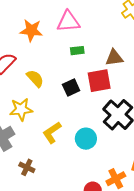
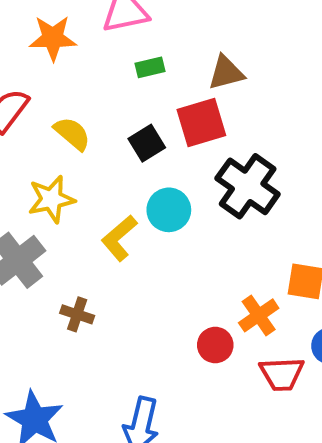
cyan circle: (86, 139) -> (169, 210), moved

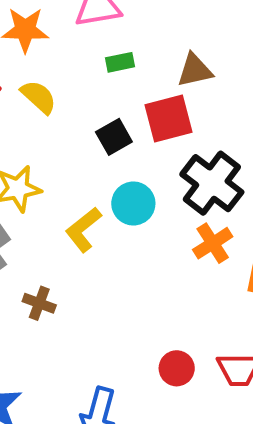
yellow semicircle: (72, 134) -> (39, 97), moved
orange cross: (259, 315) -> (213, 243), moved
red circle: (215, 345) -> (177, 368), moved

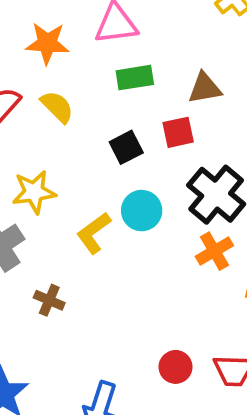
green rectangle: (120, 62) -> (135, 78), size x1.4
red square: (169, 119) -> (178, 132), size x0.7

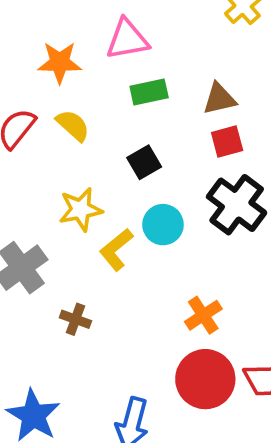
red square: (178, 132) -> (227, 141), moved
yellow star: (34, 192) -> (81, 209), moved
orange cross: (214, 251) -> (203, 315), moved
red circle: (176, 367) -> (205, 379), size x1.8

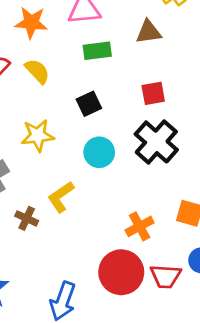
brown triangle: (219, 99) -> (149, 32), moved
yellow L-shape: (116, 250) -> (61, 197), moved
orange cross: (203, 315) -> (140, 226), moved

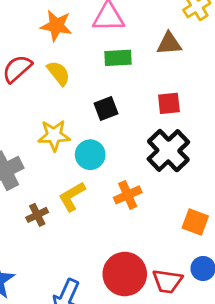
cyan circle: (99, 152) -> (90, 155), moved
brown cross: (27, 218) -> (37, 215), turned 35
orange cross: (140, 226) -> (128, 195), moved

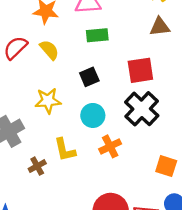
brown triangle: (169, 43) -> (160, 27), moved
red square: (169, 103) -> (140, 70), size x1.4
cyan circle: (90, 155) -> (93, 115), moved
yellow L-shape: (72, 196) -> (65, 150), turned -70

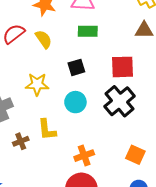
orange cross: (110, 146) -> (84, 156), moved

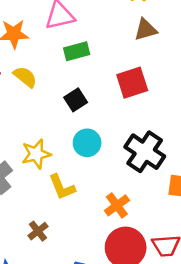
yellow star: (37, 84) -> (36, 154), moved
black cross: (120, 101) -> (145, 152), moved
brown cross: (21, 141) -> (38, 231), moved

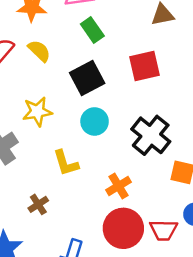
green rectangle: (77, 51) -> (92, 30), turned 65
black square: (76, 100) -> (87, 78), size x1.5
yellow star: (36, 154) -> (37, 112), moved

